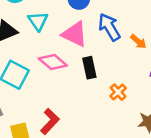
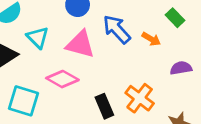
black rectangle: (89, 68) -> (104, 106), moved
orange cross: (118, 92) -> (140, 98), size x1.5

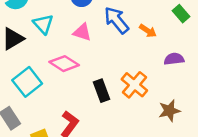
green rectangle: (175, 18) -> (181, 14), moved
pink triangle: (80, 44) -> (82, 32), size x0.7
cyan square: (24, 101) -> (27, 82), turned 32

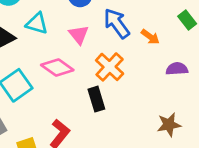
cyan triangle: (43, 24) -> (37, 23), turned -35
pink triangle: (82, 32) -> (79, 35), turned 30
orange cross: (134, 85) -> (110, 67), moved

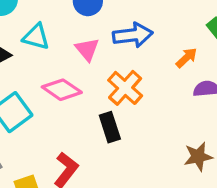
blue arrow: (117, 23) -> (133, 35), turned 120
orange arrow: (150, 37) -> (187, 58), moved, turned -78

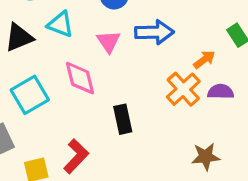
orange cross: (125, 88) -> (183, 89), moved
pink diamond: (62, 90) -> (80, 78), turned 36

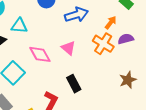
pink triangle: (109, 41) -> (68, 48), moved
black rectangle: (123, 119) -> (74, 84), moved

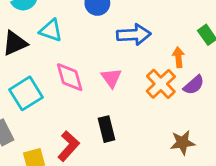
orange arrow: (111, 23) -> (178, 57), turned -56
purple semicircle: (126, 39) -> (194, 85), turned 140

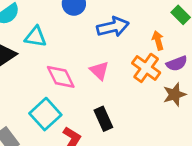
purple semicircle: (194, 85) -> (177, 63), turned 30
cyan square: (26, 93) -> (45, 114), moved
brown star: (182, 143) -> (175, 95), moved

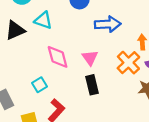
cyan square: (45, 114) -> (39, 85), size x0.6
black rectangle: (103, 119) -> (92, 85), moved

